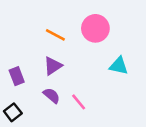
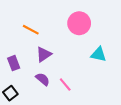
orange line: (55, 35) -> (31, 30), moved

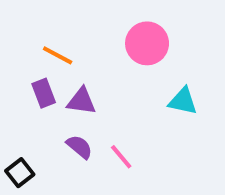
purple triangle: (44, 54) -> (81, 101), turned 42
purple rectangle: (14, 63) -> (44, 93), moved

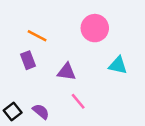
purple triangle: (81, 101) -> (67, 72), moved
purple semicircle: (79, 147) -> (41, 112), moved

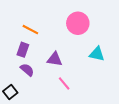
purple rectangle: (28, 60) -> (23, 50), turned 40
purple semicircle: (41, 112) -> (27, 70), moved

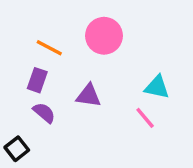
pink circle: (78, 23) -> (104, 36), moved
pink line: (64, 83) -> (145, 118), moved

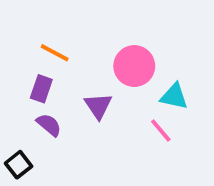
pink circle: (104, 36) -> (134, 66), moved
purple triangle: (89, 96) -> (98, 106), turned 48

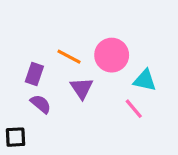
orange line: (55, 53) -> (69, 57), moved
black square: (19, 165) -> (15, 137), turned 35

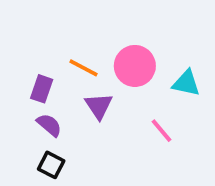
cyan triangle: (145, 80) -> (186, 83), moved
black square: (15, 137) -> (51, 165), moved, turned 30

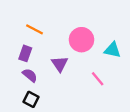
orange line: (83, 68) -> (34, 29), moved

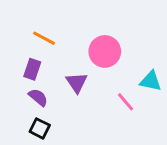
cyan triangle: (112, 50) -> (151, 81), moved

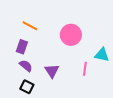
purple triangle: (77, 83) -> (52, 71), moved
pink line: (125, 102) -> (85, 69), turned 48

